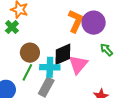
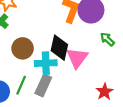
black diamond: (63, 54) -> (59, 48), turned -50
green line: (27, 72) -> (21, 85), moved

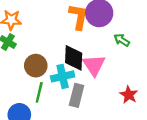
green line: (21, 85) -> (39, 92), moved
gray rectangle: (43, 85) -> (77, 95), moved

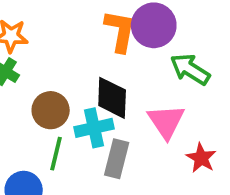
green arrow: (122, 40) -> (190, 69), size x1.5
pink triangle: (94, 65) -> (166, 121), moved

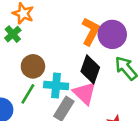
black diamond: (112, 98) -> (90, 69), moved
pink triangle: (166, 121) -> (84, 93), moved, turned -30

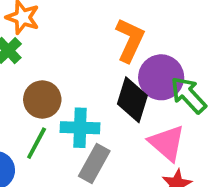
purple circle: (112, 34) -> (161, 77), moved
pink triangle: (84, 93) -> (167, 143), moved

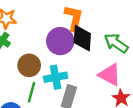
purple circle: (161, 77) -> (60, 41), moved
black diamond: (132, 100) -> (82, 38), moved

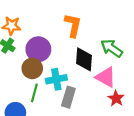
black diamond: (82, 38) -> (84, 59), moved
purple circle: (60, 41) -> (38, 49), moved

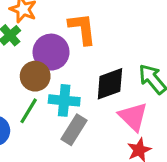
orange L-shape: (73, 25) -> (82, 29), moved, turned -35
black diamond: (84, 59) -> (110, 84), turned 50

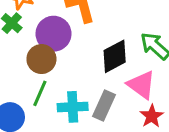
cyan cross: (64, 100) -> (73, 107), moved
gray rectangle: (74, 130) -> (104, 106), moved

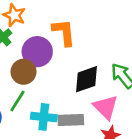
gray rectangle: (104, 106) -> (71, 120), turned 55

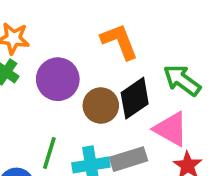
orange L-shape: (64, 32) -> (119, 41), moved
brown circle: (24, 72) -> (101, 106), moved

